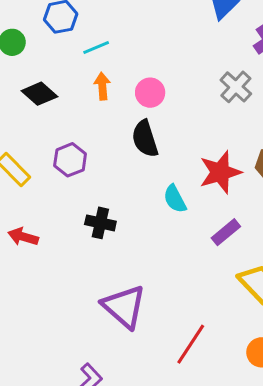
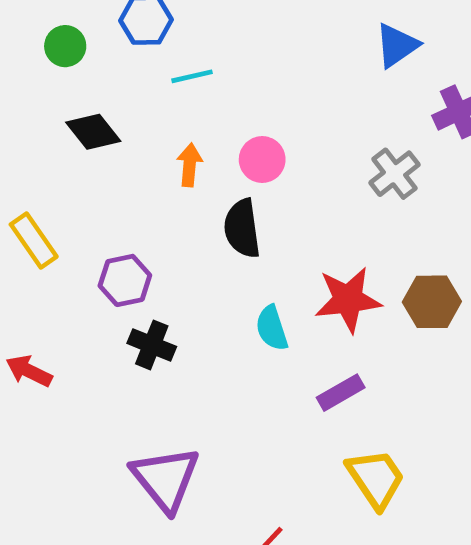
orange arrow: (102, 86) -> (190, 165), moved
purple hexagon: (70, 160) -> (125, 280), moved
red arrow: (23, 237) -> (29, 371), moved

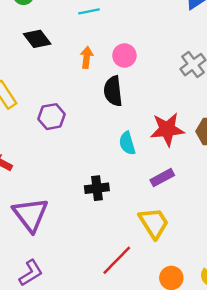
black cross: (152, 345) -> (97, 188), moved, turned -30
yellow trapezoid: (376, 478) -> (154, 223), moved
purple triangle: (166, 479) -> (30, 215), moved

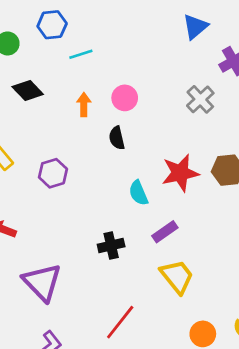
black semicircle: (113, 91) -> (117, 138), size x0.7
purple rectangle: (162, 178) -> (165, 232), moved
red line: (117, 260) -> (120, 322), moved

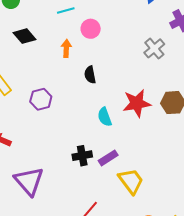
pink circle: (125, 98) -> (91, 29), moved
purple rectangle: (165, 232) -> (108, 158), moved

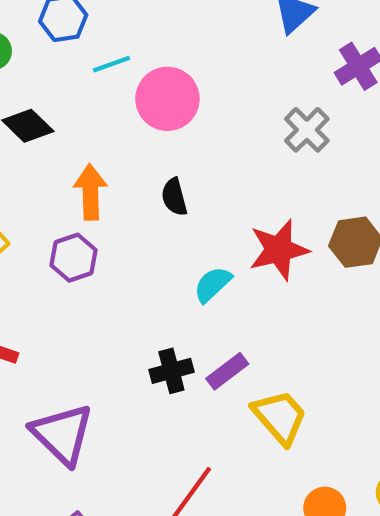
pink circle: (91, 29) -> (167, 99), size x1.5
orange arrow: (66, 48) -> (90, 192), moved, size x1.4
cyan semicircle: (105, 117) -> (213, 284), turned 72

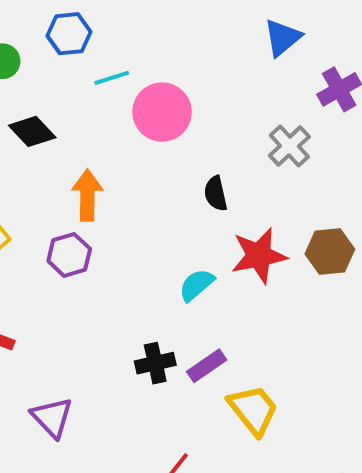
black semicircle: (174, 197) -> (216, 194), moved
purple triangle: (62, 434) -> (52, 417), size x0.7

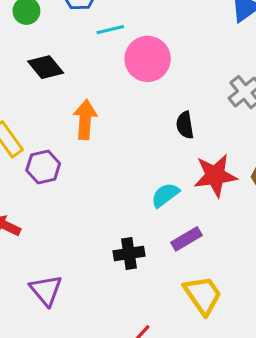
purple hexagon: (69, 255) -> (43, 167), moved
purple rectangle: (207, 366) -> (187, 239), moved

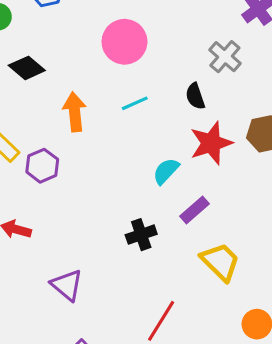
cyan line: (110, 30) -> (135, 103), moved
black semicircle: (185, 125) -> (195, 96), moved

